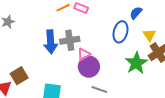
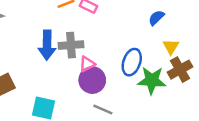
blue ellipse: (120, 32) -> (132, 62), moved
green star: (136, 63) -> (152, 80), turned 30

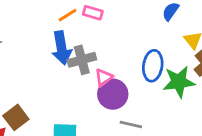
blue arrow: (47, 45) -> (62, 48), moved

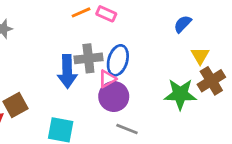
blue arrow: (62, 48) -> (67, 71), moved
blue ellipse: (153, 66) -> (118, 60), moved

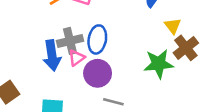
pink triangle: (107, 79) -> (77, 58), moved

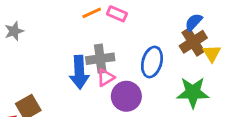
blue ellipse: (97, 39) -> (152, 62), moved
brown cross: (186, 48) -> (193, 42), moved

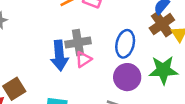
purple circle: (126, 96) -> (127, 77), moved

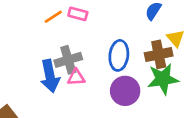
brown cross: (162, 24) -> (159, 54), moved, turned 30
pink triangle: (83, 59) -> (76, 77), turned 36

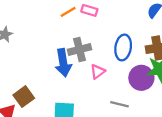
pink triangle: (76, 77) -> (98, 72), moved, turned -35
purple circle: (125, 91) -> (141, 78), moved

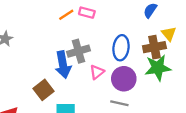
purple circle: (141, 78) -> (124, 79), moved
brown square: (24, 97) -> (44, 90), moved

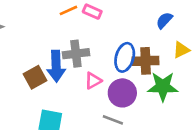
yellow triangle: (169, 34) -> (181, 50), turned 35
brown cross: (154, 47) -> (146, 61), moved
brown square: (44, 90) -> (35, 77), moved

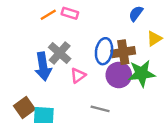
gray cross: (76, 54) -> (60, 53), turned -35
brown square: (35, 77) -> (24, 107), moved
purple circle: (122, 93) -> (119, 75), moved

